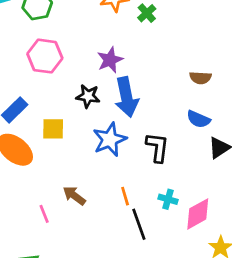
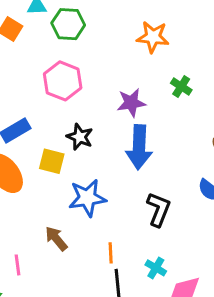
green cross: (147, 13) -> (181, 86), moved, turned -30
black star: (88, 96) -> (80, 137), moved
blue star: (110, 139) -> (87, 198), moved
pink line: (44, 214) -> (17, 265), moved

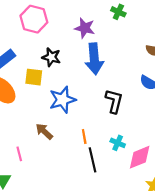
purple star: (131, 103) -> (85, 28), turned 30

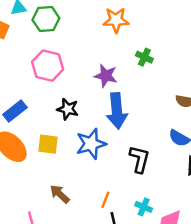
yellow square: (34, 77) -> (48, 144), moved
blue star: (62, 100) -> (91, 144), moved
orange line: (84, 137) -> (105, 200), turned 32

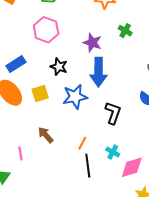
yellow square: (48, 144) -> (40, 94), turned -30

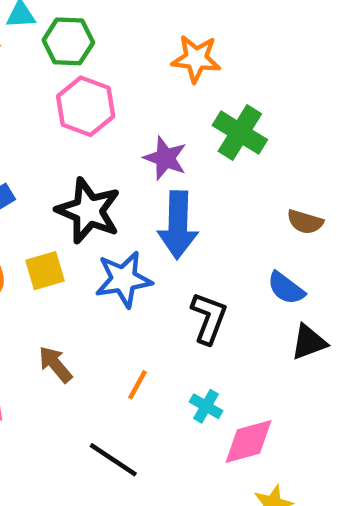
pink hexagon: (46, 30) -> (86, 106), moved
green cross: (125, 31) -> (240, 133), size x1.6
black star: (59, 67) -> (88, 211), size x1.6
black line: (88, 166) -> (113, 460), moved, turned -50

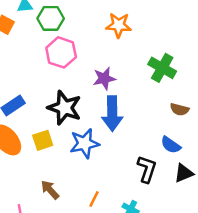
green cross: (240, 133) -> (162, 68), moved
purple star: (165, 158) -> (104, 78), turned -30
black L-shape: (209, 318) -> (147, 169), moved

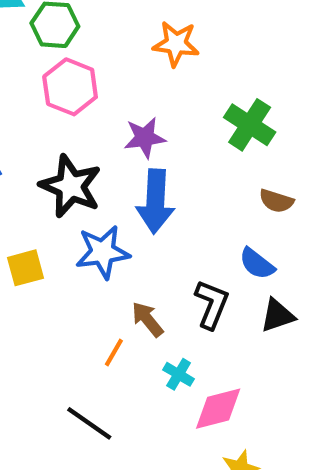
yellow square: (43, 140) -> (25, 268), moved
brown arrow: (50, 190) -> (148, 319), moved

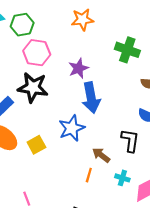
black star: (71, 186) -> (33, 87), moved

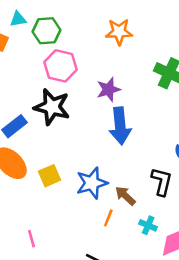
blue star: (72, 128) -> (92, 183), moved

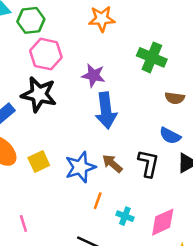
purple star: (109, 89) -> (93, 75), turned 30
brown arrow: (125, 196) -> (112, 164), moved
cyan cross: (148, 225) -> (125, 216), moved

